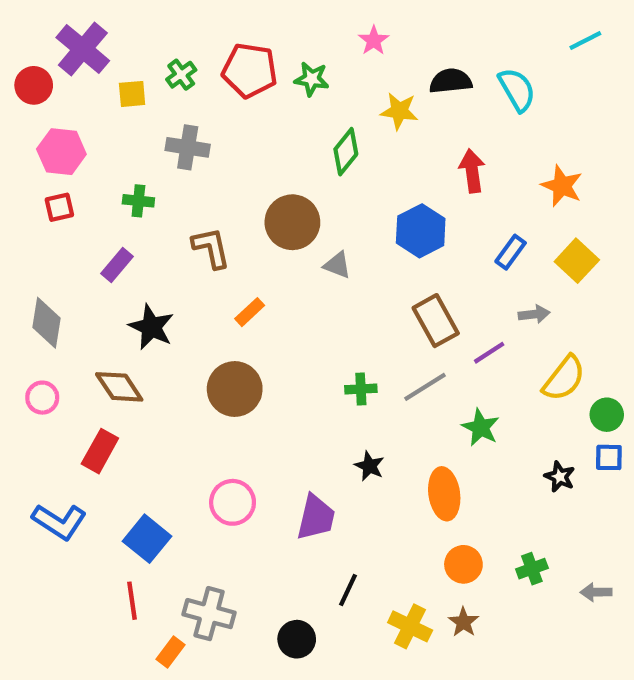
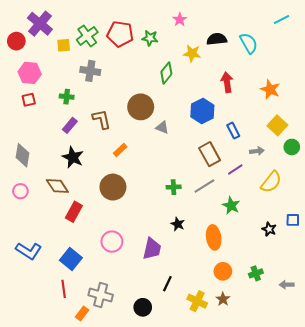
green cross: (181, 75) -> (87, 36), size x1.5
blue rectangle: (511, 252) -> (233, 131), moved, turned -63
purple rectangle: (117, 265) -> (70, 125), moved
green circle: (607, 415) -> (292, 147), moved
red rectangle: (100, 451) -> (74, 212), moved

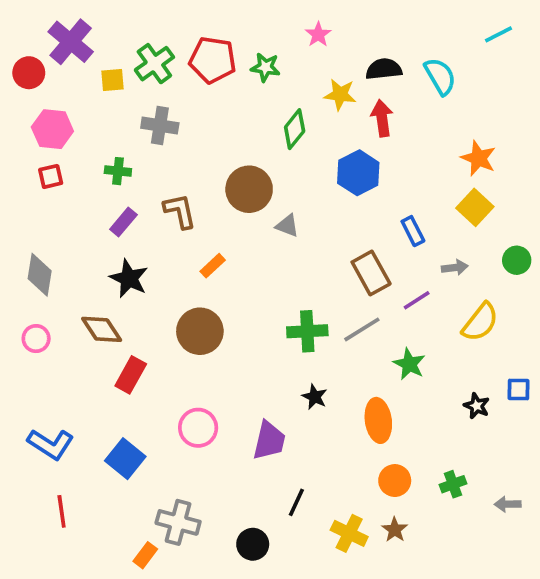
red arrow: (227, 82) -> (382, 118), moved
blue hexagon: (202, 111) -> (358, 173), moved
yellow square: (277, 125) -> (475, 207), moved
green cross: (174, 187) -> (307, 331), size x1.5
red line: (64, 289) -> (62, 511), moved

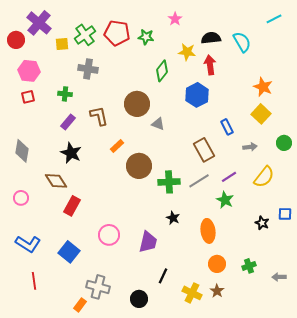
purple line: (417, 300) -> (229, 177), moved
brown circle: (200, 331) -> (139, 166), moved
pink circle: (36, 339) -> (21, 198), moved

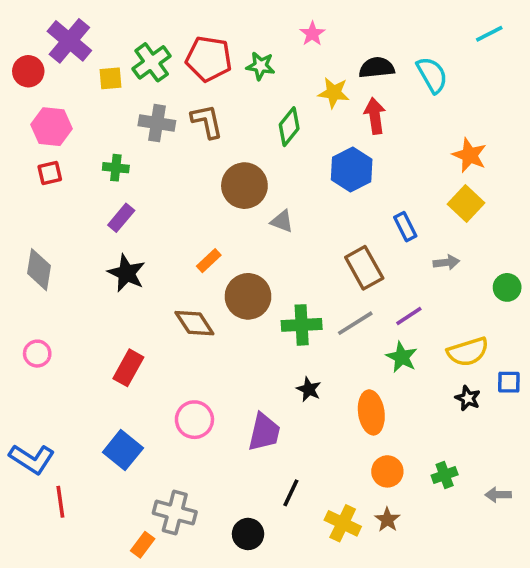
brown L-shape: (99, 116) -> (207, 121), moved
green circle: (284, 143) -> (507, 287), moved
yellow semicircle: (264, 177) -> (468, 352), moved, turned 35
brown diamond: (56, 181) -> (194, 323), moved
blue L-shape: (28, 244) -> (32, 459), moved

